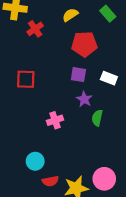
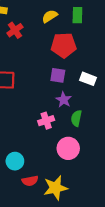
green rectangle: (108, 14) -> (77, 15), moved, turned 42
pink cross: (55, 120) -> (46, 121), moved
pink circle: (104, 179) -> (68, 148), moved

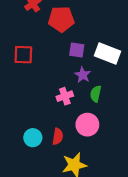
red pentagon: (64, 45) -> (61, 19), moved
white rectangle: (88, 79) -> (108, 53), size x1.5
red semicircle: (30, 181) -> (58, 136), moved, turned -70

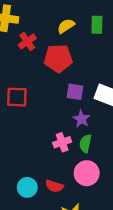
green semicircle: (96, 94) -> (85, 143), moved
red semicircle: (58, 136) -> (54, 186), turned 98

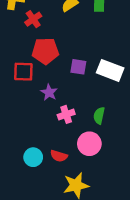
red pentagon: (58, 58) -> (45, 51), moved
purple star: (81, 119) -> (49, 92), moved
green semicircle: (85, 143) -> (99, 116), moved

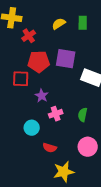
purple square: (78, 67) -> (66, 59), moved, size x1.5
pink circle: (89, 144) -> (88, 147), moved
cyan circle: (33, 157) -> (32, 128), moved

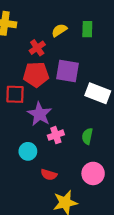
red cross: (29, 36) -> (37, 48), moved
purple star: (42, 96) -> (40, 114), size x1.5

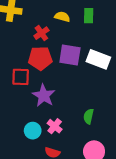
yellow semicircle: (59, 30) -> (62, 17), turned 48
white rectangle: (98, 93) -> (98, 59), moved
pink cross: (56, 135) -> (55, 126), moved, turned -32

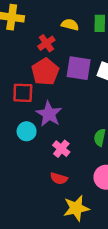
red pentagon: (40, 58) -> (45, 72), turned -30
cyan circle: (33, 131) -> (27, 131), moved

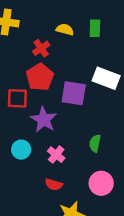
purple square: (79, 68) -> (74, 93), moved
cyan circle: (27, 131) -> (21, 150), moved

